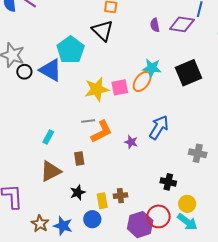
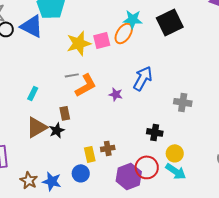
black star: (78, 192) -> (57, 130), moved

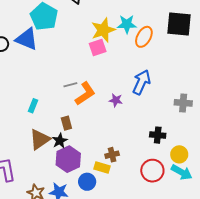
black square: (170, 22) -> (179, 24), moved, turned 36
orange ellipse: (124, 33) -> (144, 37), moved
yellow star: (79, 43) -> (103, 30), moved
yellow rectangle: (90, 154) -> (102, 168), moved, turned -56
purple hexagon: (129, 176) -> (68, 159), moved

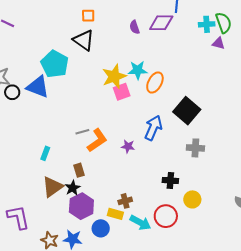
black square: (179, 24) -> (187, 111), moved, turned 36
pink square: (98, 47) -> (122, 92), moved
cyan arrow: (182, 172) -> (140, 223), moved

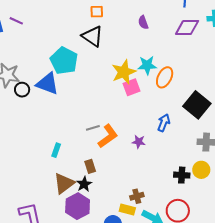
purple diamond: (161, 23) -> (187, 28), moved
blue arrow: (153, 128) -> (164, 123), size x0.7
yellow circle: (192, 199) -> (201, 170), moved
purple hexagon: (81, 206) -> (78, 206), moved

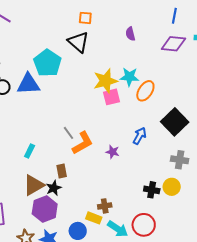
blue triangle: (48, 84) -> (28, 84), turned -30
gray line: (93, 128) -> (69, 133), turned 64

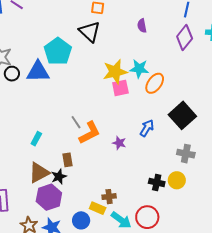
purple diamond: (173, 44) -> (185, 37), turned -60

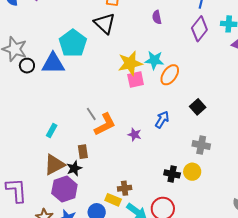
black square: (182, 115) -> (198, 107), size x0.6

